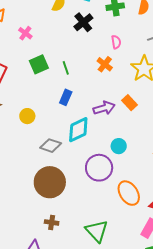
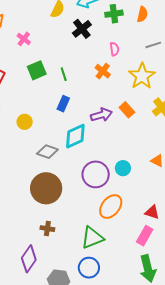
cyan circle: (119, 146) -> (123, 168), moved
orange ellipse: (129, 193) -> (111, 207), moved, turned 70
green triangle: (97, 231) -> (92, 238), turned 50

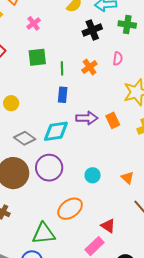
orange cross: (103, 71) -> (89, 67), moved
blue rectangle: (63, 104) -> (63, 95), moved, turned -35
purple circle: (96, 174) -> (49, 168), moved

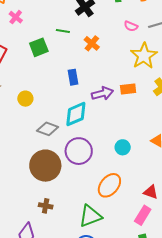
pink cross: (34, 23) -> (16, 17), moved
pink semicircle: (118, 59) -> (131, 26), moved, turned 120
green line: (62, 68) -> (63, 31), moved, turned -64
orange rectangle: (113, 120) -> (128, 89), turned -56

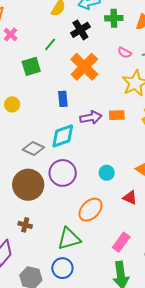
green line: (63, 31) -> (50, 44), moved, turned -64
orange cross: (92, 43) -> (84, 67), size x1.8
yellow circle: (25, 99) -> (12, 104), moved
red triangle: (151, 192) -> (130, 198), moved

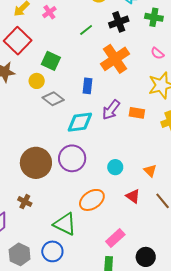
green square: (31, 66) -> (51, 61), moved, turned 30
purple arrow: (91, 117) -> (111, 110), turned 125
gray diamond: (33, 148) -> (53, 99), moved
green triangle: (69, 239) -> (65, 224), turned 30

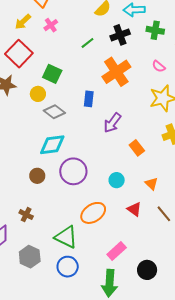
orange rectangle: (137, 113) -> (137, 148), moved, turned 42
cyan diamond: (80, 122) -> (52, 145), moved
brown circle: (36, 163) -> (37, 176), size x0.5
blue circle: (52, 251) -> (68, 267), moved
gray hexagon: (20, 254) -> (30, 257), moved

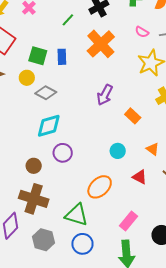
blue rectangle: (89, 99) -> (62, 57), moved
purple circle: (73, 171) -> (63, 153), moved, size x0.7
brown circle: (37, 176) -> (34, 166), moved
brown cross: (26, 215) -> (34, 199), size x2.0

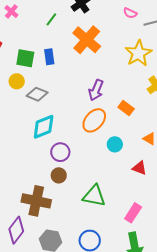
pink semicircle: (142, 32) -> (130, 13), moved
brown circle: (34, 166) -> (59, 175), moved
orange ellipse: (100, 187) -> (94, 120), moved
green triangle: (77, 215) -> (94, 196), moved

